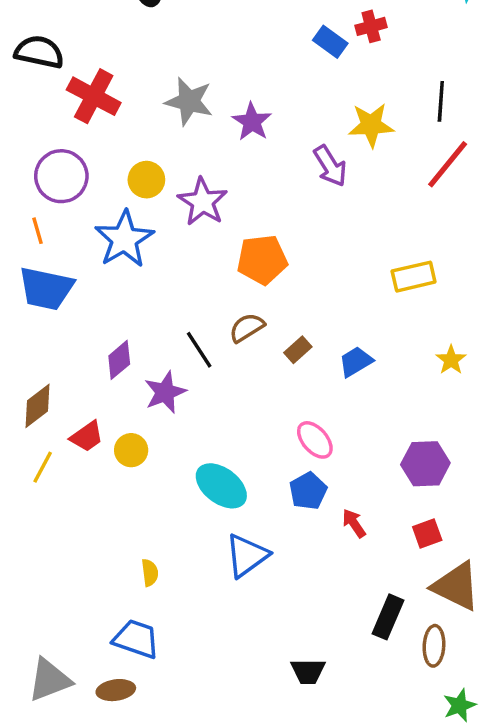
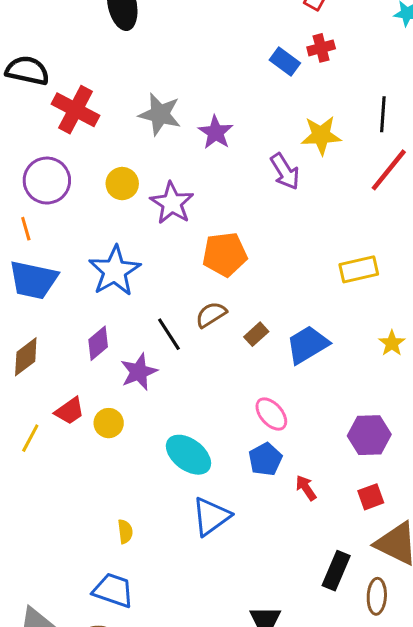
blue star: (124, 239) -> (115, 271), moved
blue trapezoid: (356, 362) -> (307, 345), size x1.4
brown diamond: (38, 406) -> (26, 357), moved

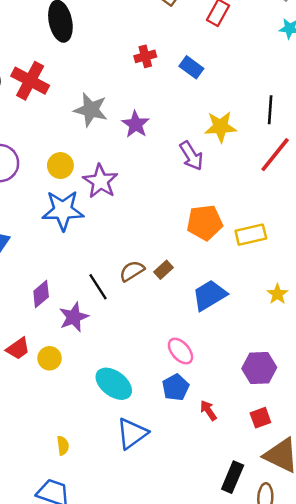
red cross: (321, 48) -> (145, 56), moved
red cross: (76, 110) -> (30, 81), moved
orange pentagon: (225, 254) -> (205, 223), moved
blue star: (115, 271) -> (63, 210), moved, turned 30
brown rectangle: (256, 334) -> (163, 270), moved

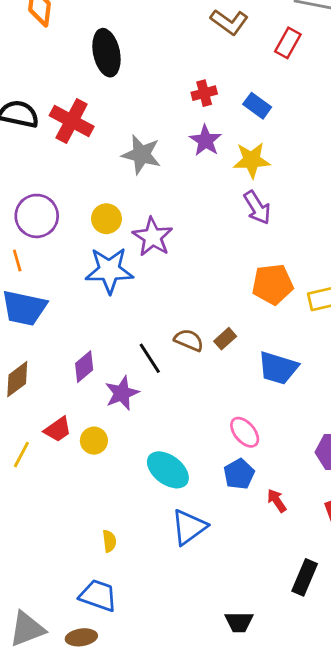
purple star: (136, 124) -> (206, 141), moved
yellow star: (220, 127) -> (252, 160), moved
brown semicircle: (132, 271) -> (189, 340), turned 55
blue trapezoid: (210, 295) -> (278, 368), turned -132

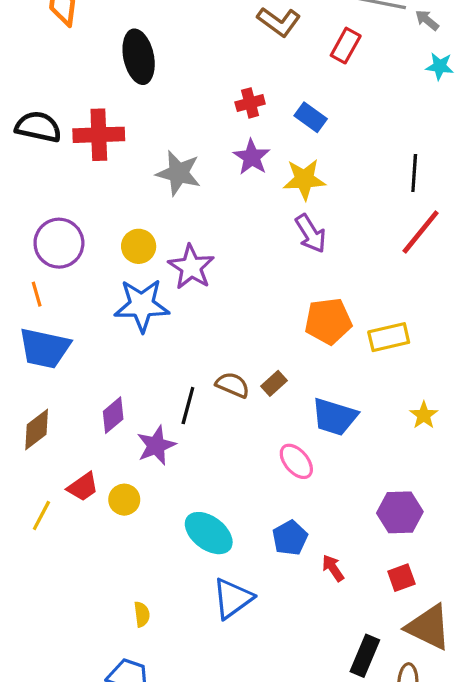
red cross: (72, 121) -> (99, 135), turned -30
black line: (150, 358) -> (188, 406), turned 48
pink ellipse: (245, 432) -> (296, 461), moved

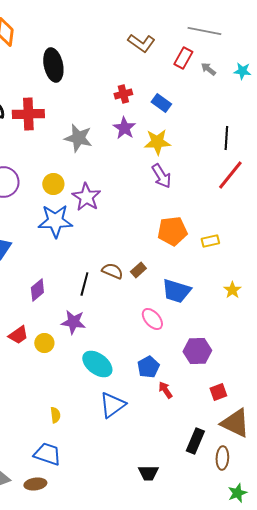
gray arrow: (427, 20) -> (208, 69), moved
yellow rectangle: (389, 337) -> (210, 241), size x0.7
purple star: (156, 445) -> (73, 322), moved, turned 30
purple hexagon: (400, 512) -> (197, 351), moved
red arrow: (333, 568) -> (165, 390), moved

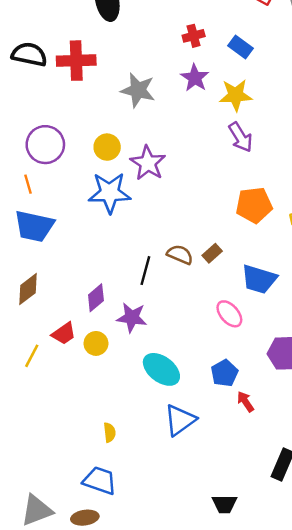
purple diamond: (37, 290) -> (96, 298), moved

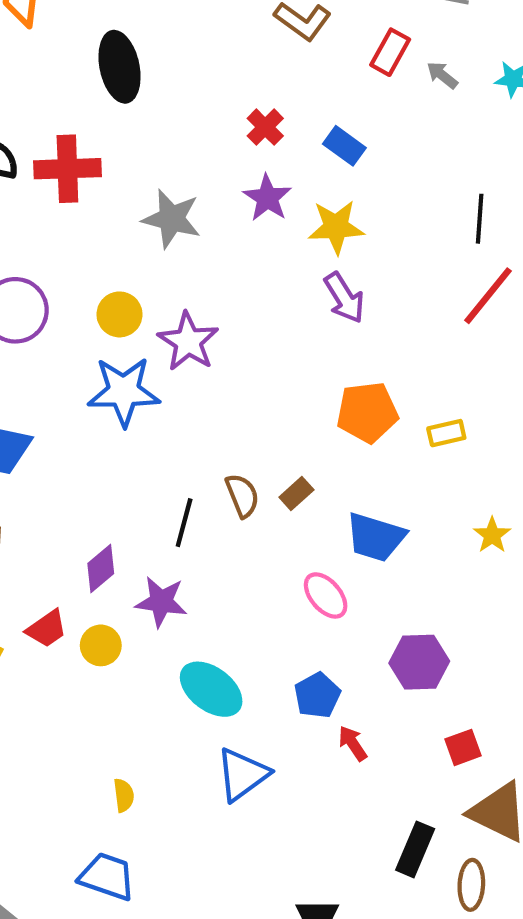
red cross: (194, 36) -> (265, 127), turned -30
brown semicircle: (180, 255) -> (242, 496), turned 45

